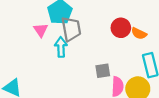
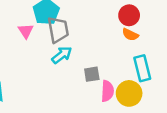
red circle: (121, 28) -> (129, 15), moved
cyan arrow: (61, 47) -> (62, 55), moved, turned 54

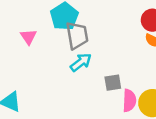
pink triangle: (26, 31) -> (29, 37), moved

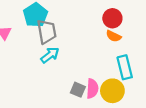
gray square: (113, 83) -> (78, 90), moved, turned 32

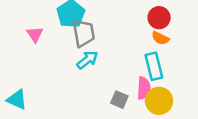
cyan rectangle: (125, 67) -> (154, 66), moved
pink semicircle: (92, 89) -> (144, 88), moved

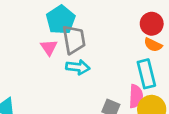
pink triangle: (35, 34) -> (49, 47), moved
cyan arrow: (87, 60) -> (78, 67), turned 45

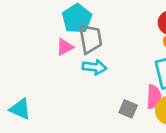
pink triangle: (49, 47) -> (65, 47), turned 36

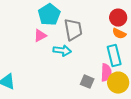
gray trapezoid: (90, 39) -> (73, 30), moved

